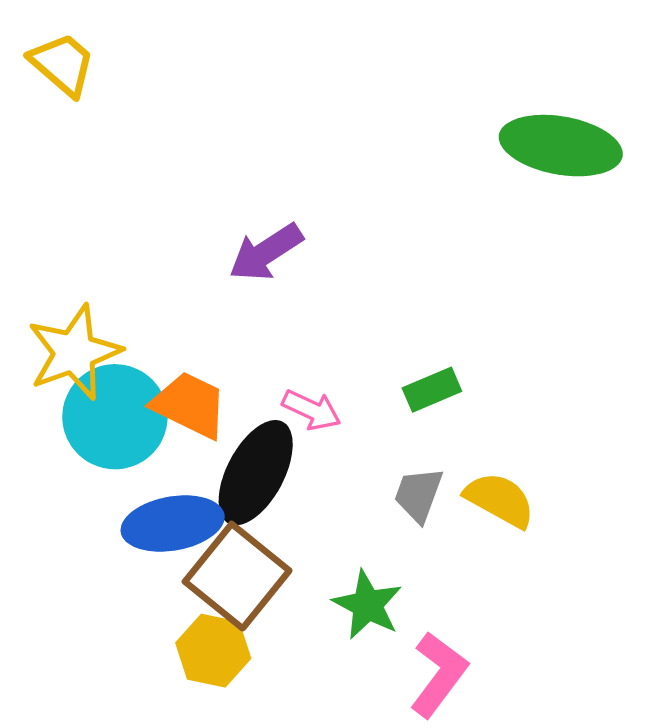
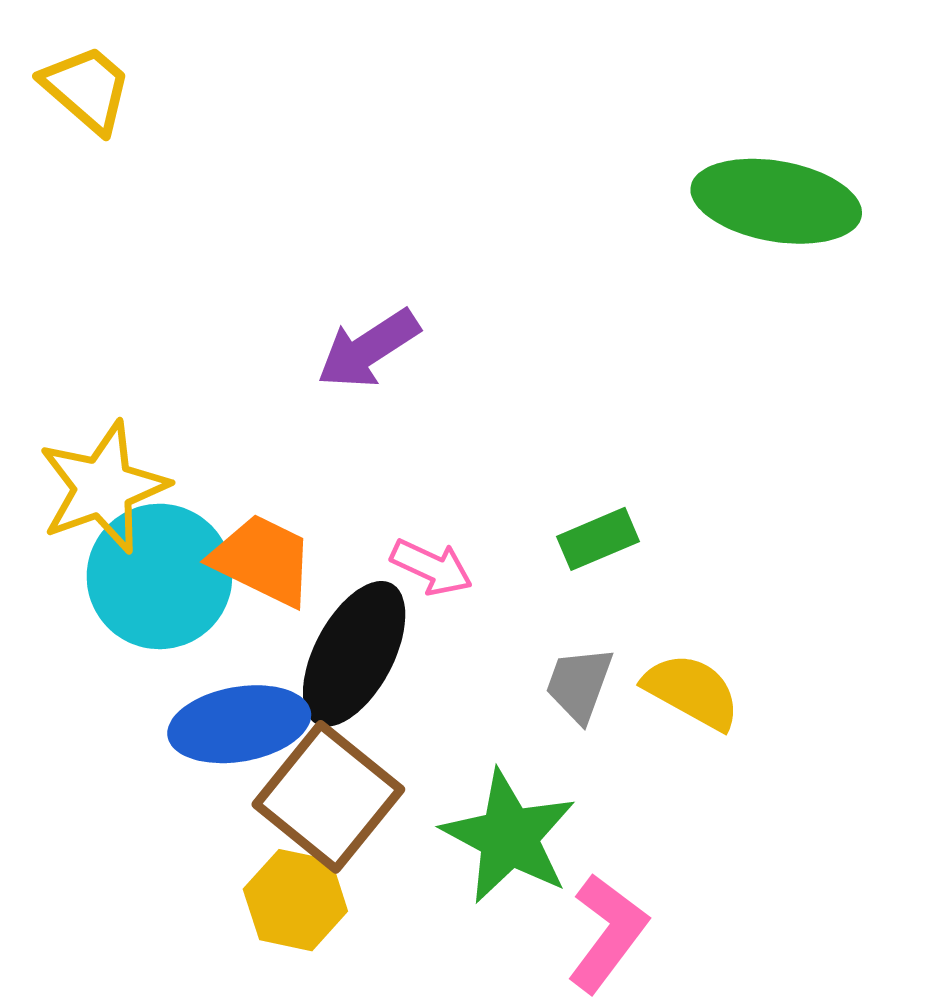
green star: (368, 605) -> (509, 837), size x1.4

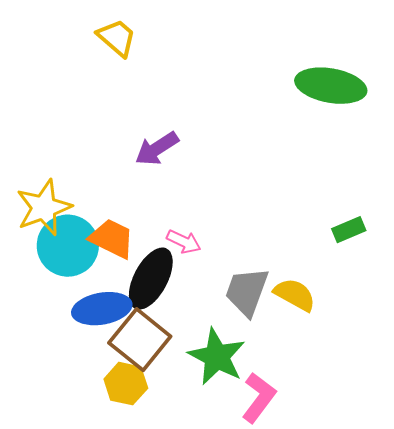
yellow trapezoid: (87, 89) -> (117, 38), moved
green rectangle: (598, 539) -> (349, 230), moved
gray trapezoid: (579, 684) -> (247, 292), size x1.5

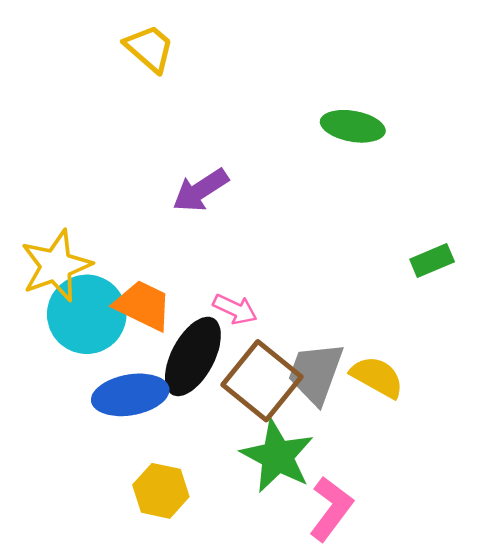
green ellipse: (331, 86) -> (353, 126), moved, size x0.7
green rectangle: (349, 230) -> (432, 261), moved
brown square: (140, 340) -> (262, 381), moved

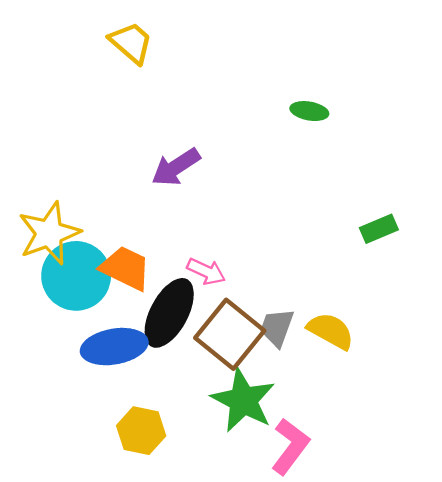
green ellipse: (353, 126) -> (309, 111), size x0.7
gray trapezoid: (316, 373) -> (277, 327), size x0.7

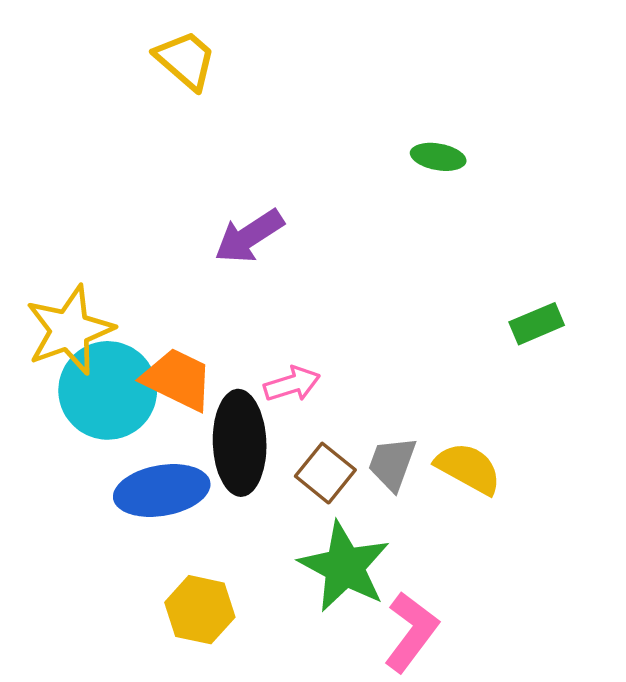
pink arrow: (206, 271) -> (292, 384), turned -42
black ellipse: (169, 313) -> (240, 443), turned -30
brown square: (230, 334) -> (325, 473), size x0.6

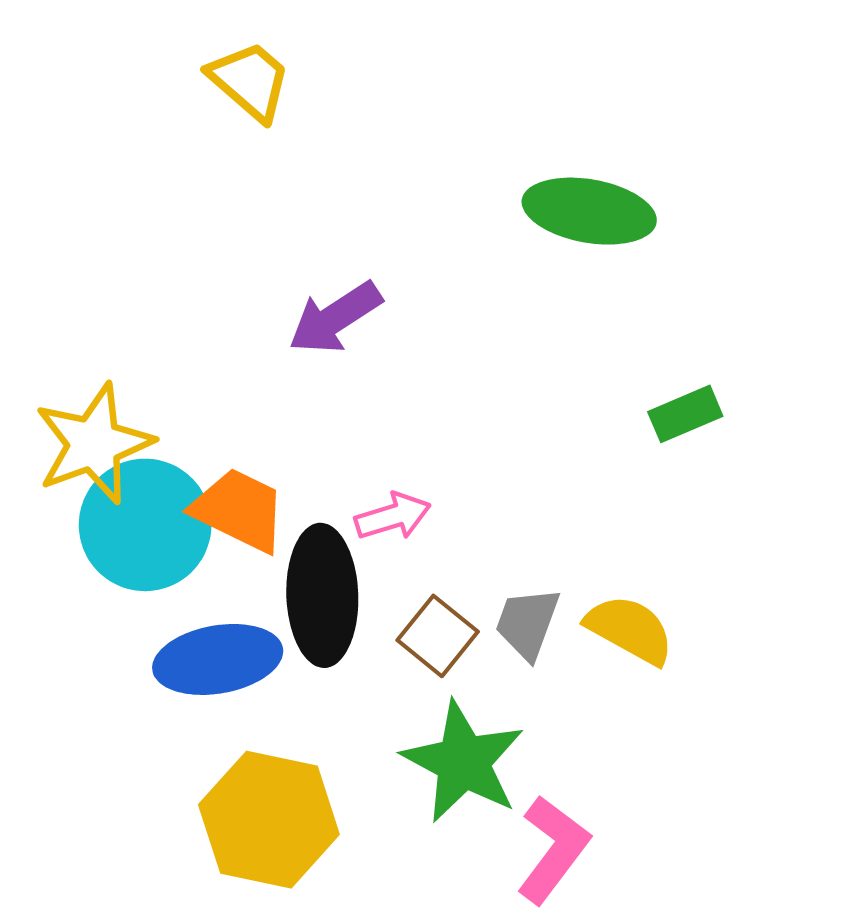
green ellipse: (438, 157) -> (589, 211), size x1.8
green rectangle: (537, 324) -> (685, 414), moved
yellow hexagon: (200, 610) -> (269, 820), size x1.5

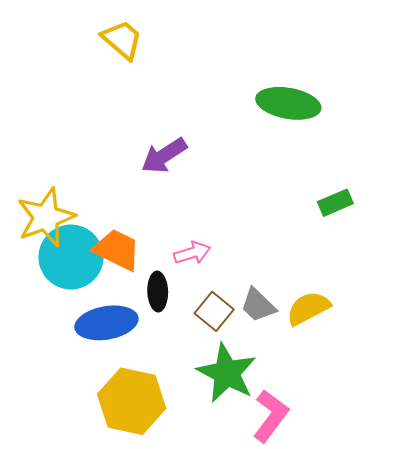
black ellipse: (322, 595) -> (158, 292), size x0.6
gray trapezoid: (527, 623) -> (258, 305), turned -66
yellow semicircle: (630, 630) -> (308, 308), turned -57

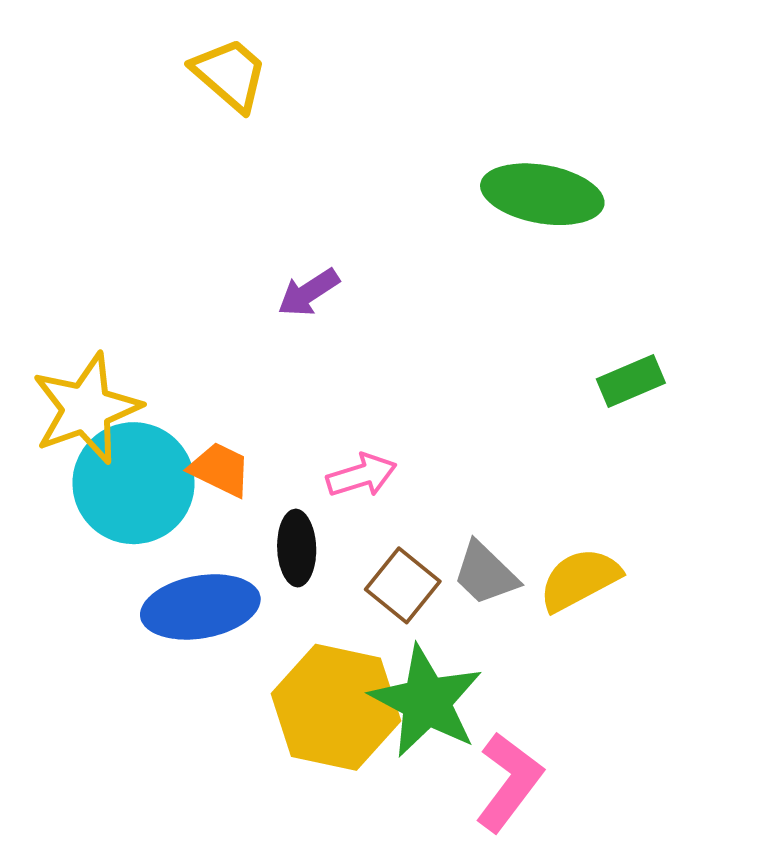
purple arrow: (164, 156) -> (308, 292), size x0.7
orange trapezoid: (117, 250) -> (220, 469), size x0.7
yellow hexagon: (132, 401) -> (336, 707), moved

